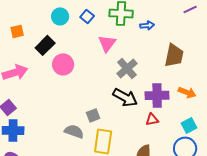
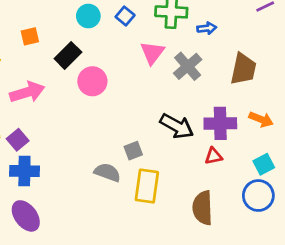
gray cross: (127, 68) -> (188, 66), moved

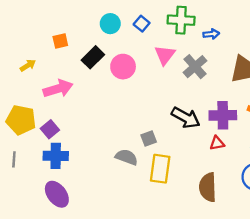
pink circle: (92, 81) -> (123, 67), moved

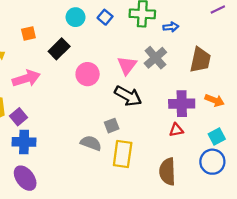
pink triangle: (165, 55) -> (127, 65), moved
pink circle: (123, 67) -> (88, 74), moved
black arrow: (186, 118) -> (128, 96), moved

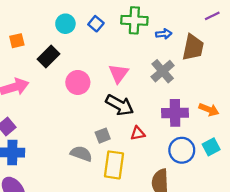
gray cross: (155, 58) -> (163, 71), moved
brown trapezoid: (200, 60) -> (193, 47), moved
red triangle: (176, 130) -> (138, 133), moved
blue circle: (212, 162) -> (182, 150), moved

